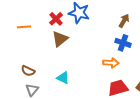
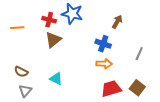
red cross: (56, 19) -> (49, 20), turned -32
blue cross: (123, 43) -> (103, 44), moved

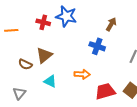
brown triangle: (53, 40) -> (44, 55), moved
orange arrow: (104, 64) -> (82, 74), moved
brown semicircle: (21, 72) -> (25, 64), moved

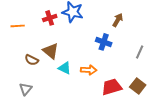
red cross: (43, 22) -> (50, 18), turned -32
brown triangle: (44, 55) -> (51, 51), turned -42
cyan triangle: (50, 81) -> (65, 68), moved

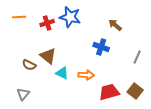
brown arrow: (118, 20) -> (115, 25), turned -80
orange line: (18, 26) -> (19, 17), moved

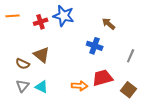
cyan triangle: (62, 73) -> (42, 87), moved
orange arrow: (86, 75) -> (80, 86), moved
red trapezoid: (109, 92) -> (103, 78), moved
gray triangle: (23, 94) -> (23, 86), moved

